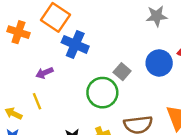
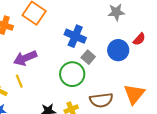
blue cross: (75, 44) -> (75, 36), moved
purple arrow: (44, 73) -> (25, 58), size x1.6

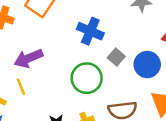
blue circle: (118, 50) -> (147, 65), moved
gray square: (88, 57) -> (116, 57), moved

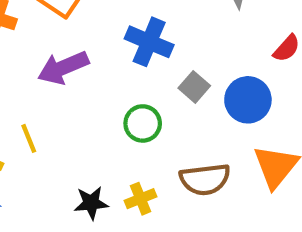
purple arrow: (28, 58) -> (63, 68), moved
green circle: (87, 78) -> (143, 123), size x0.7

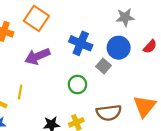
blue circle: (248, 100) -> (119, 48), moved
yellow line: (29, 138) -> (20, 92), turned 32

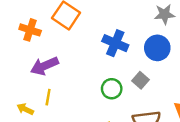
purple arrow: (37, 56) -> (44, 66), moved
gray square: (103, 66) -> (140, 80), moved

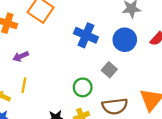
purple arrow: (44, 66) -> (21, 56), size x0.6
green circle: (112, 89) -> (83, 87), moved

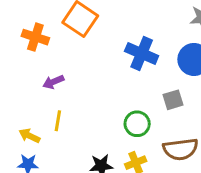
gray square: (109, 70) -> (173, 100), turned 32

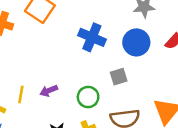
purple arrow: (53, 82) -> (49, 91), moved

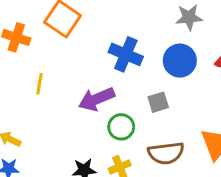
purple arrow: (49, 91) -> (96, 99), moved, size x1.6
yellow line: (21, 94) -> (39, 84), moved

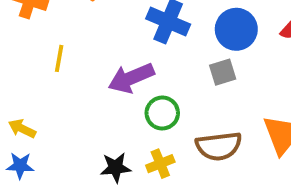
gray square: (158, 102) -> (223, 72), moved

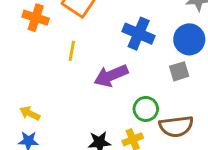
yellow line: (59, 58) -> (72, 51), moved
green circle: (162, 113) -> (146, 109), moved

